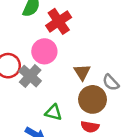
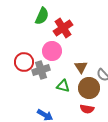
gray cross: (30, 76) -> (41, 70), turned 30
green triangle: (53, 112) -> (63, 86), moved

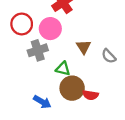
red circle: (24, 62) -> (22, 24), moved
brown circle: (89, 88) -> (72, 88), moved

